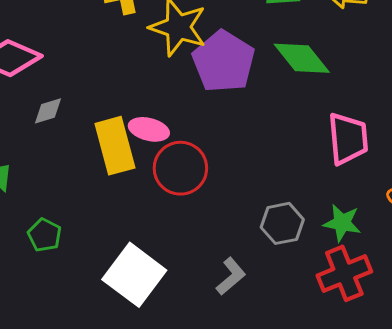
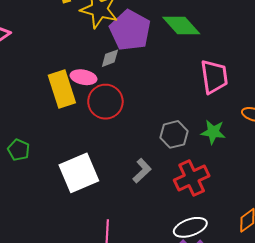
gray diamond: (48, 111) -> (110, 58), moved
red cross: (344, 273) -> (192, 178), moved
white square: (134, 275) -> (79, 173), turned 33

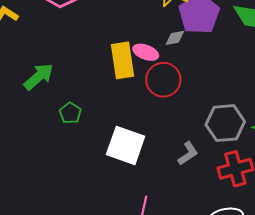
gray hexagon: (174, 134) -> (225, 123), size x1.4
white square: (79, 173) -> (126, 145), turned 33

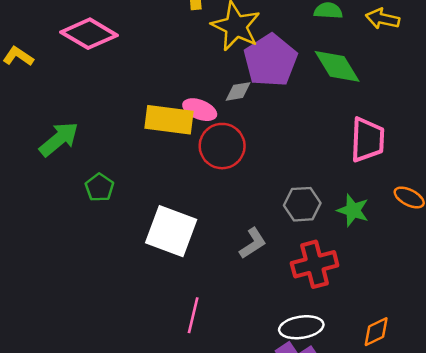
yellow rectangle: (122, 60) -> (169, 120), turned -75
gray hexagon: (225, 123) -> (302, 204), size x0.7

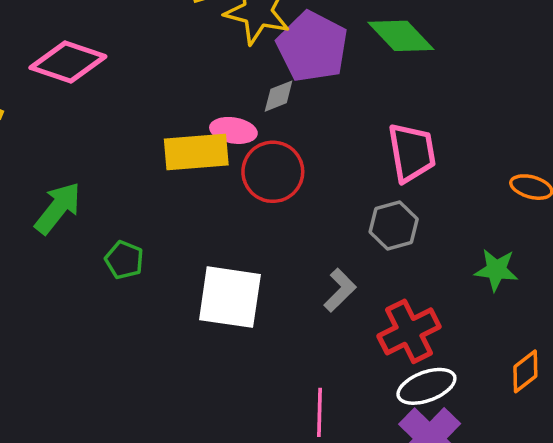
pink trapezoid: (367, 140) -> (412, 153), moved
green star: (353, 210) -> (496, 270), moved
red cross: (315, 264) -> (409, 331), moved
pink line: (193, 315) -> (319, 412), moved

